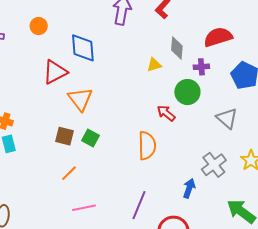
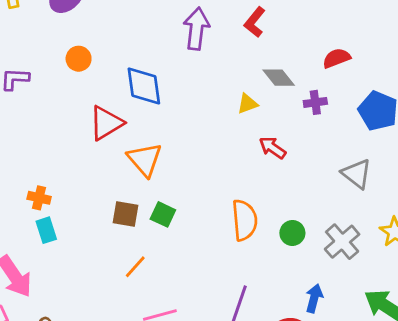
red semicircle: (218, 37) -> (337, 58), size x0.7
gray diamond: (177, 48) -> (279, 78), turned -40
green circle: (187, 92) -> (292, 233), moved, size x0.7
red arrow: (166, 113) -> (272, 148), moved
blue arrow: (189, 188) -> (314, 298), moved

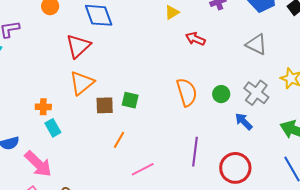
orange triangle: (145, 160) -> (82, 83), moved, turned 44
blue arrow: (314, 298) -> (244, 122), moved, turned -48

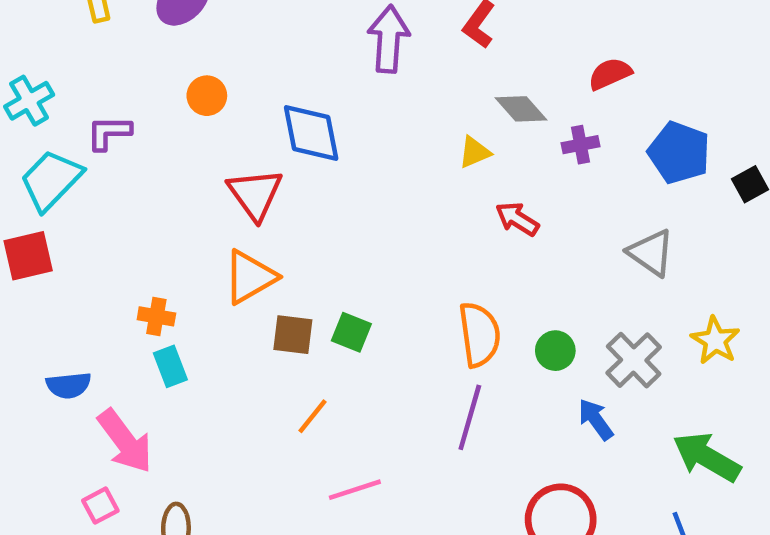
red triangle: (78, 46) -> (255, 194), turned -32
purple line: (195, 152) -> (470, 417), moved

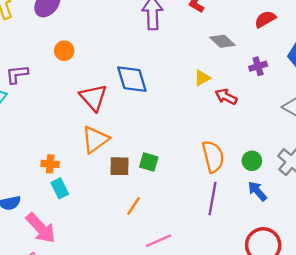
blue diamond: (311, 133) -> (132, 79), moved
purple cross: (580, 145) -> (258, 66), moved
yellow triangle: (475, 152) -> (202, 78), moved
blue arrow: (596, 419) -> (257, 191), moved

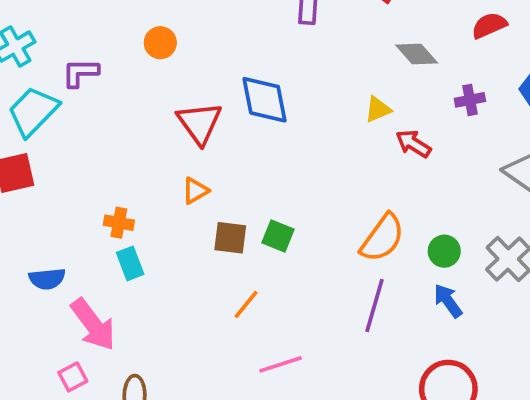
orange triangle: (95, 139) -> (195, 191), size x0.6
orange semicircle: (213, 157) -> (382, 238), turned 44

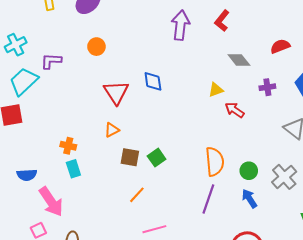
blue diamond: (265, 100) -> (153, 81), size x0.7
green square: (278, 236) -> (157, 158), turned 30
orange semicircle: (382, 238) -> (215, 162), turned -44

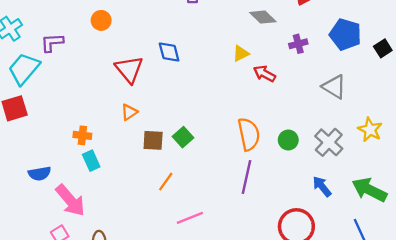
blue arrow: (249, 198) -> (322, 186), moved

